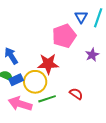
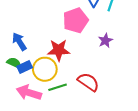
red semicircle: (76, 94) -> (88, 82), size x1.5

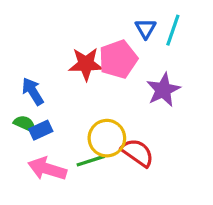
purple star: (105, 41) -> (163, 90), size x1.5
red star: (59, 50) -> (86, 64), moved
yellow circle: (45, 69) -> (107, 138), moved

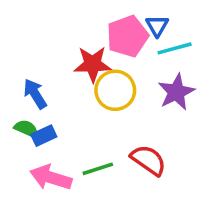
cyan line: (173, 30) -> (175, 48), moved, turned 56
pink pentagon: (118, 59) -> (127, 36), moved
yellow circle: (107, 138) -> (115, 90), moved

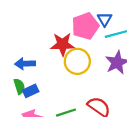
blue arrow: (35, 94) -> (25, 64), turned -60
green semicircle: (26, 129) -> (19, 86), turned 49

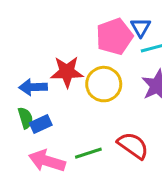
red star: (63, 44) -> (67, 72), moved

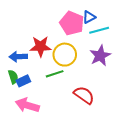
blue triangle: (141, 27) -> (89, 17), turned 32
pink pentagon: (114, 36) -> (72, 23), turned -30
green line: (88, 153) -> (55, 74), moved

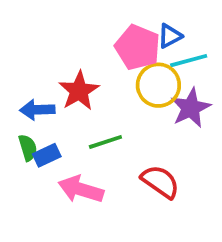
red star: (40, 47) -> (79, 91), turned -30
yellow circle: (65, 55) -> (158, 85), moved
pink arrow: (27, 105) -> (81, 189), moved

